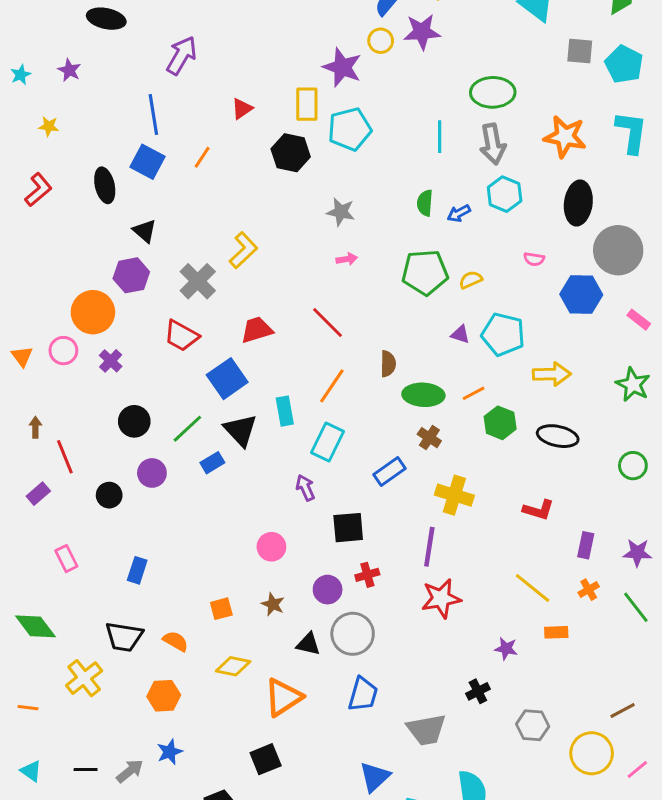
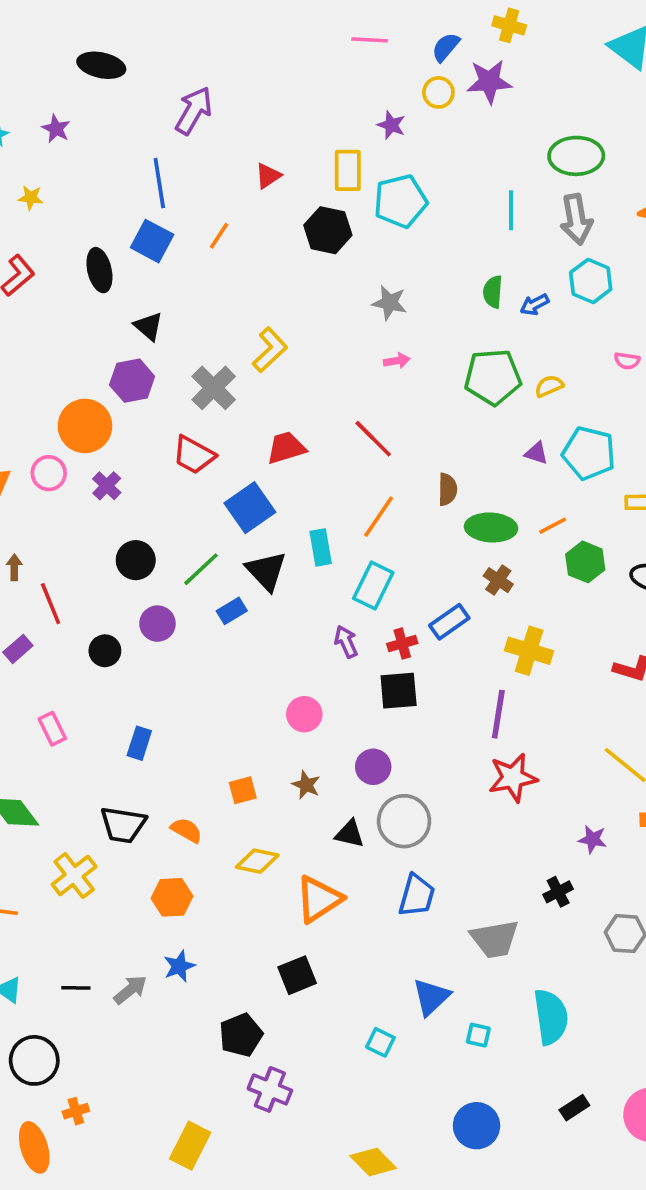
purple star: (342, 67) -> (391, 125), size x0.6
red cross: (367, 575) -> (402, 644), moved

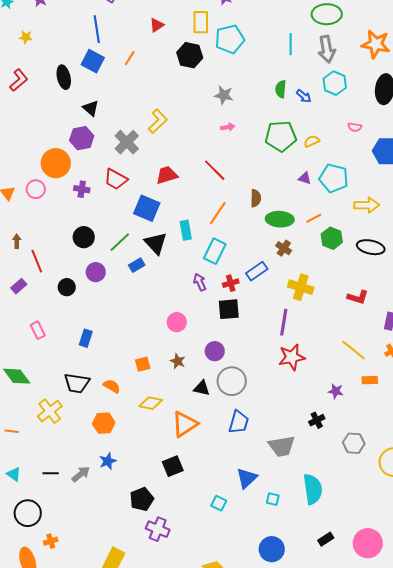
blue arrow: (535, 305) -> (304, 96), turned -112
purple cross: (107, 486) -> (82, 189), moved, turned -35
blue square: (250, 508) -> (147, 208), turned -32

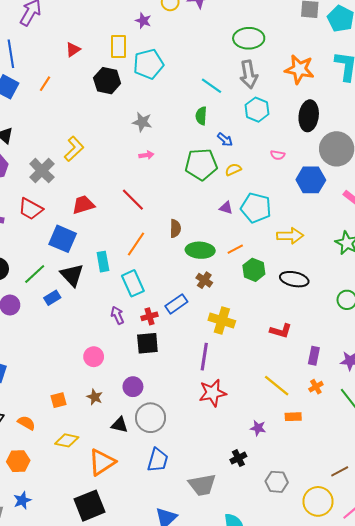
cyan line: (291, 44) -> (212, 86), moved, turned -55
blue arrow: (304, 96) -> (225, 140), moved
cyan rectangle: (215, 251) -> (133, 283), turned -50
black square: (173, 466) -> (90, 506), size x1.4

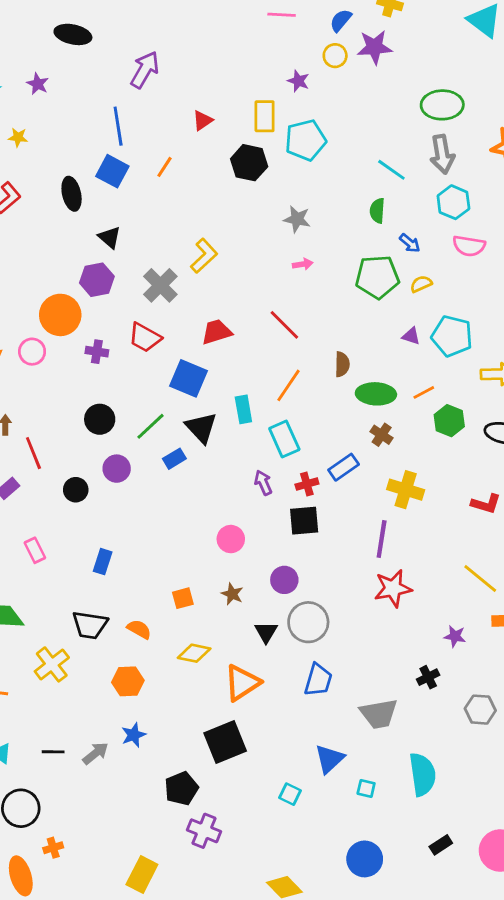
pink semicircle: (278, 155) -> (469, 246), moved, size x1.6
black triangle: (119, 425) -> (266, 632), turned 48

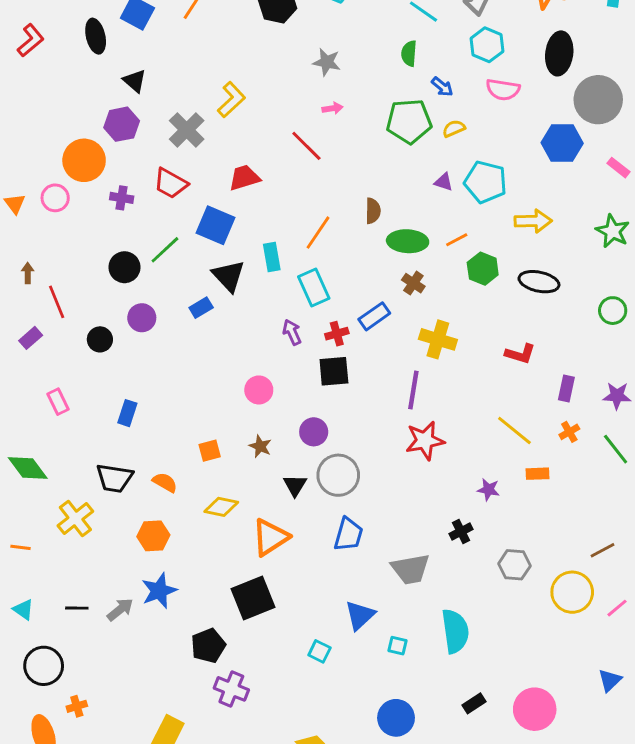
red line: (284, 325) -> (306, 146), moved
green line: (150, 426) -> (165, 250), moved
blue star: (134, 735) -> (159, 591), size x1.4

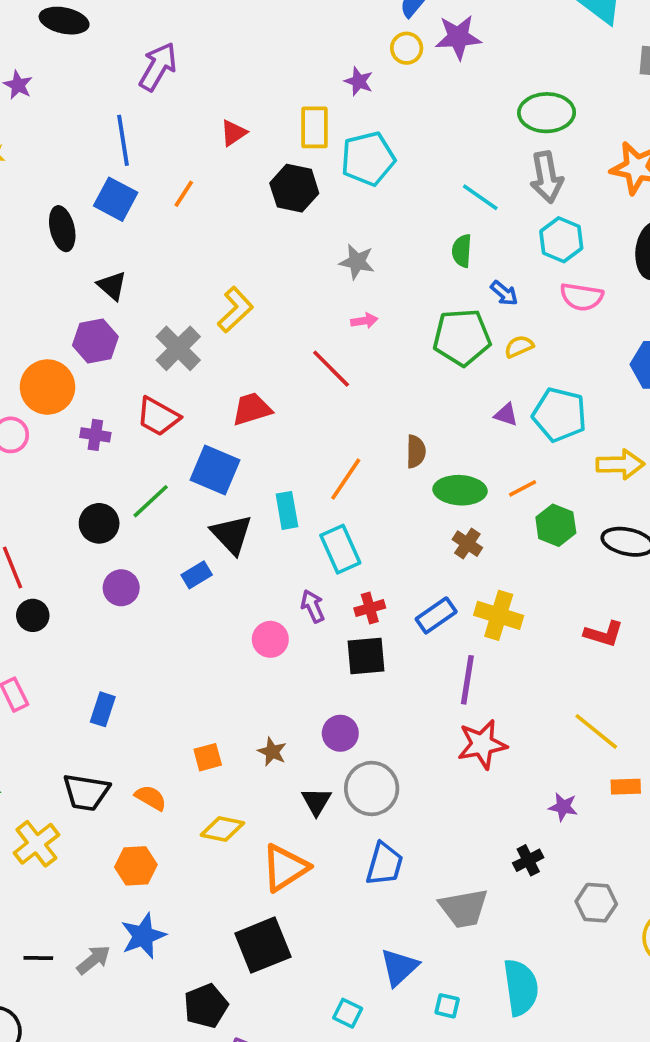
blue rectangle: (374, 316) -> (436, 615), moved
black circle: (100, 339) -> (33, 615), moved
pink circle: (259, 390) -> (270, 639), moved

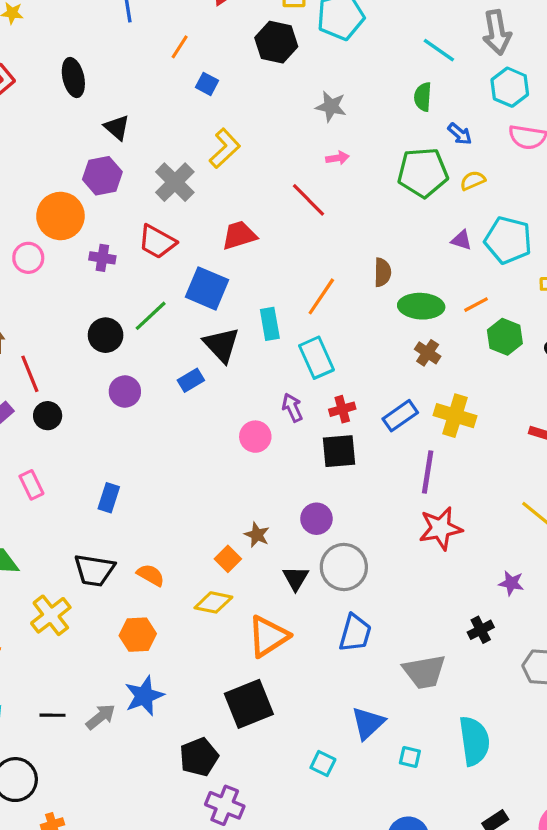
blue square: (116, 199) -> (207, 84), moved, size x0.6
orange square: (208, 757) -> (228, 559), moved, turned -30

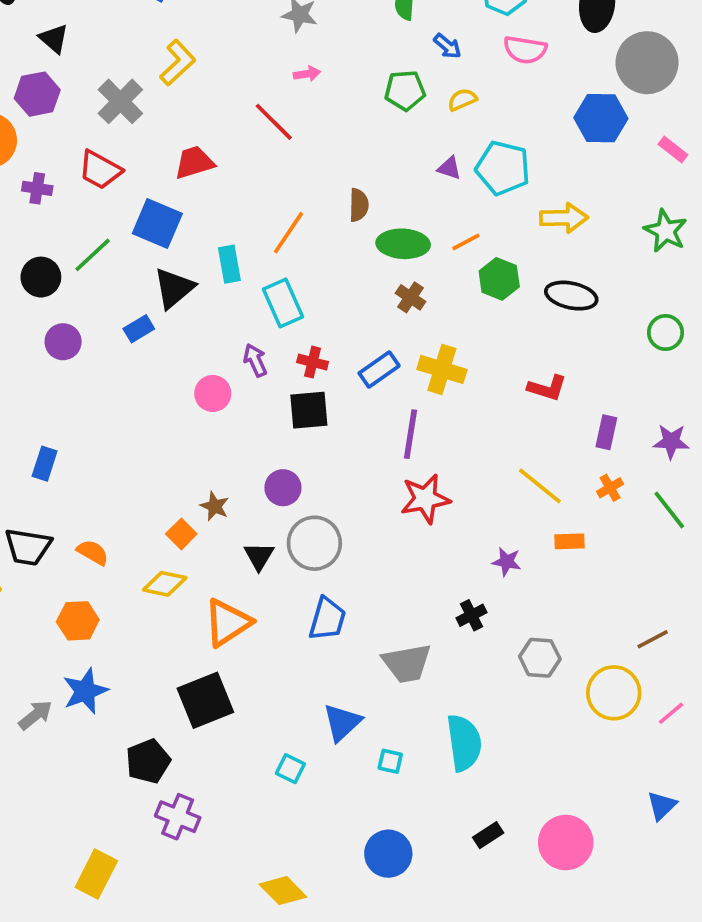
green pentagon: (423, 173) -> (405, 90), size x0.7
black triangle: (221, 345) -> (174, 288), turned 33
red cross: (342, 409) -> (313, 362), turned 30

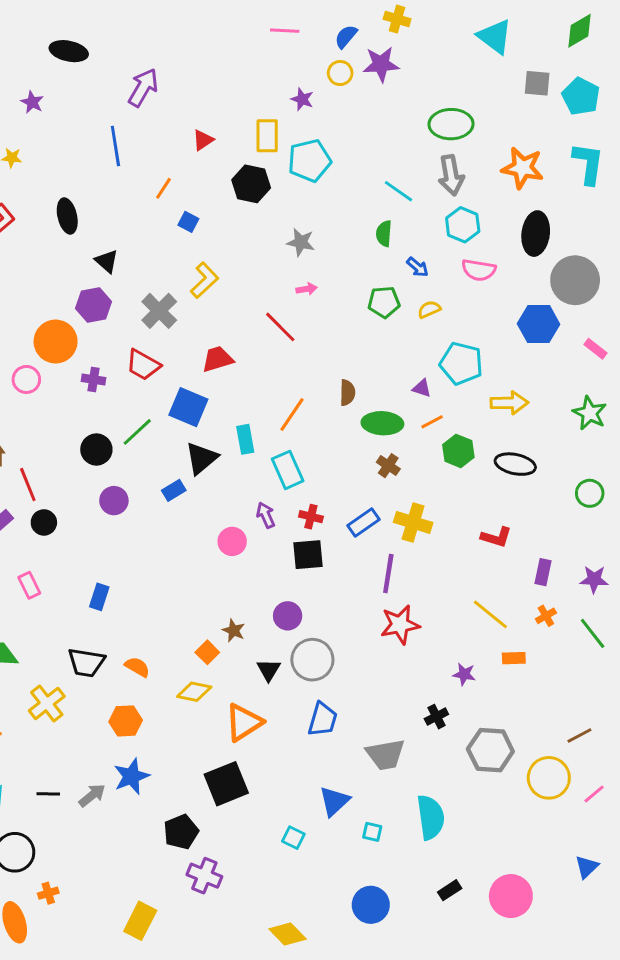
purple triangle: (449, 168) -> (422, 388), moved
gray hexagon: (540, 658) -> (490, 750), size x1.4

